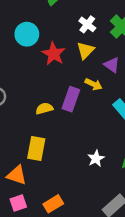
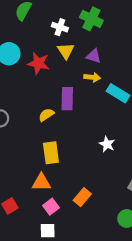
yellow arrow: (93, 84) -> (92, 77), moved

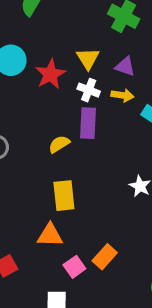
white cross: (60, 27) -> (89, 90), moved
red star: (38, 63) -> (50, 74), turned 30
pink square: (51, 207) -> (74, 267), moved

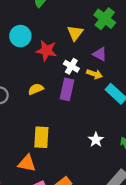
yellow triangle: (88, 59) -> (75, 33), moved
red star: (50, 74) -> (46, 51), turned 30
yellow semicircle: (59, 144) -> (36, 89), moved

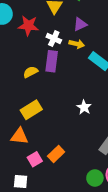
purple triangle: (100, 54) -> (80, 24), turned -48
yellow semicircle: (36, 89) -> (31, 72), moved
yellow rectangle: (41, 137) -> (31, 110), turned 60

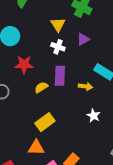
red star: (28, 26) -> (24, 64), moved
white cross: (54, 39) -> (58, 47), moved
yellow arrow: (77, 44) -> (86, 86), moved

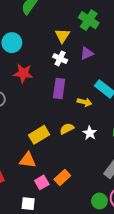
yellow semicircle: (41, 87) -> (67, 129), moved

